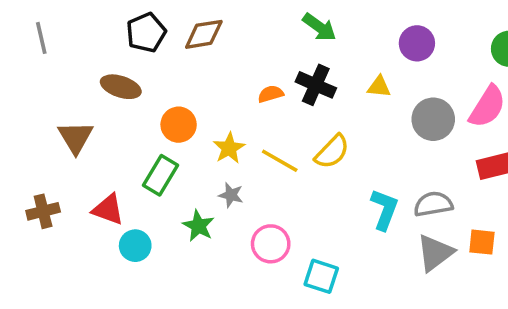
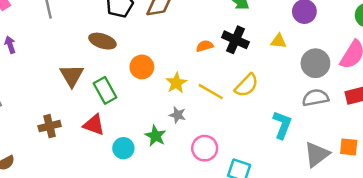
green rectangle: (160, 175) -> (105, 90), moved, turned -60
gray semicircle: (433, 204) -> (315, 98), moved
cyan circle: (135, 246) -> (123, 148), moved

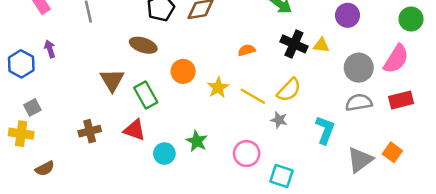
black cross: (235, 40) -> (294, 44), moved
gray star: (178, 115) -> (279, 120), moved
orange square: (349, 147) -> (392, 152), turned 30

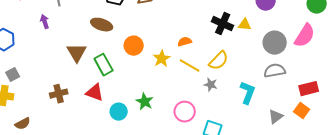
purple arrow: (50, 49) -> (45, 22), moved
orange semicircle: (247, 50) -> (185, 42), moved
red rectangle: (401, 100) -> (309, 89), moved
gray triangle: (360, 160) -> (276, 117), size x0.7

